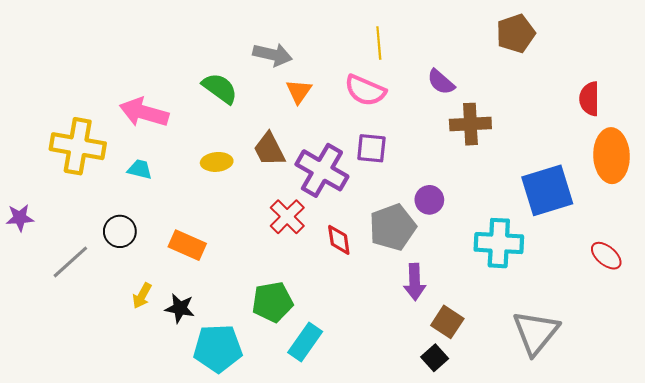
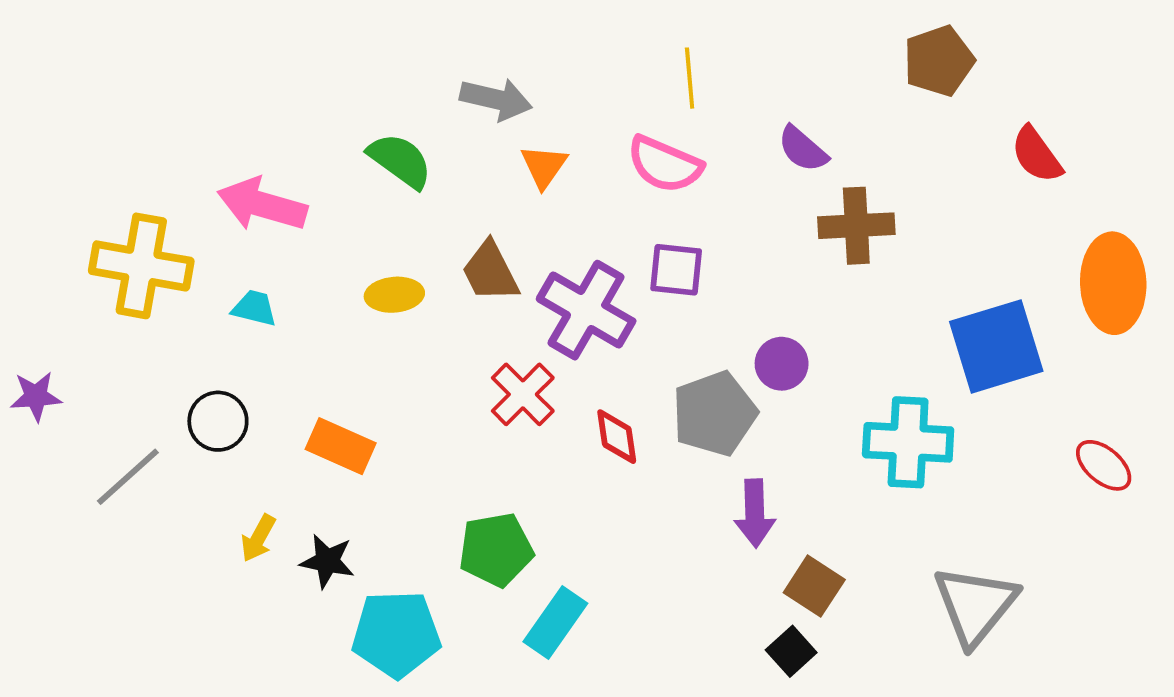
red semicircle: (589, 99) -> (1037, 155), moved, turned -36

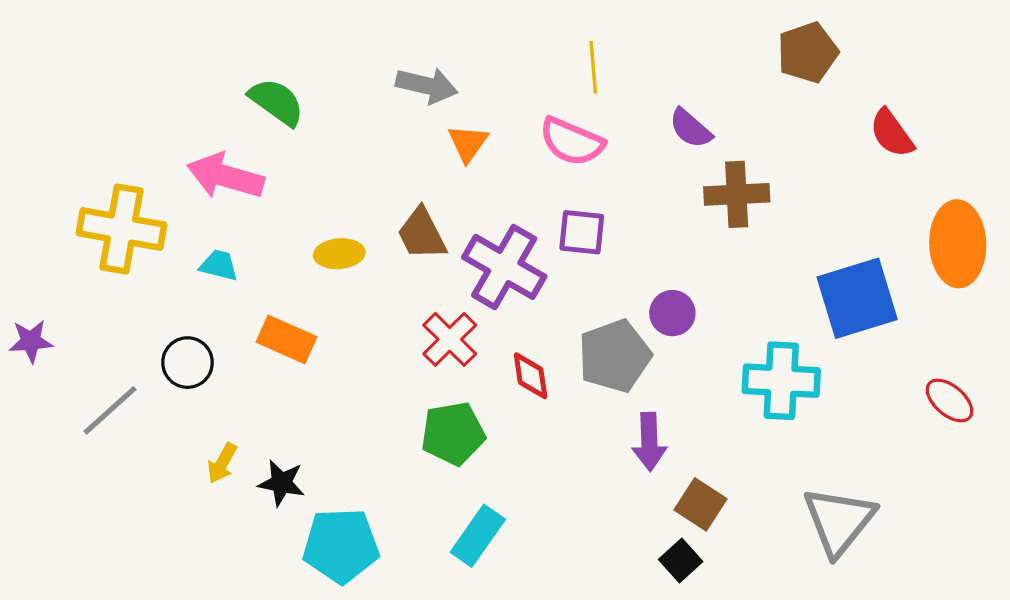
green semicircle: (400, 160) -> (277, 102), moved
orange rectangle: (341, 446) -> (286, 339), moved
green pentagon: (496, 550) -> (453, 433), moved

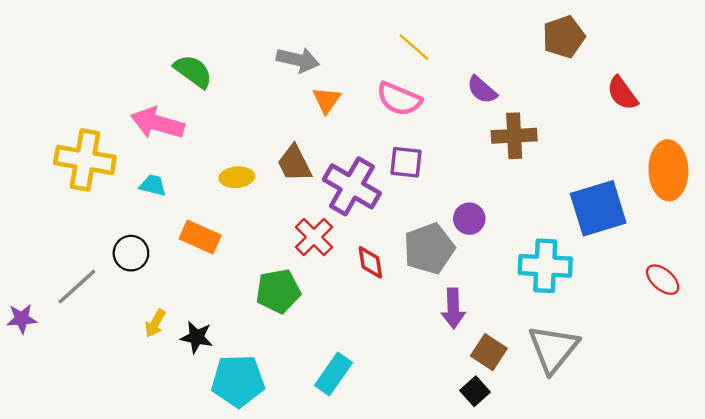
yellow line: (593, 67) -> (414, 47), turned -44
purple star: (31, 341) -> (22, 319), moved
green pentagon: (453, 433) -> (278, 291), moved
gray triangle: (839, 521) -> (553, 349), moved

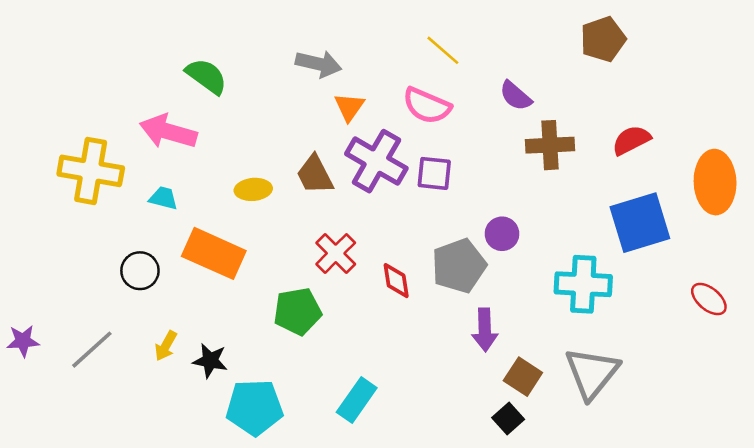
red semicircle: (622, 93) -> (631, 140), moved, turned 99
purple cross: (352, 186) -> (376, 161), moved
orange rectangle: (200, 237) -> (214, 253), size x1.4
gray line: (77, 287) -> (92, 350), moved

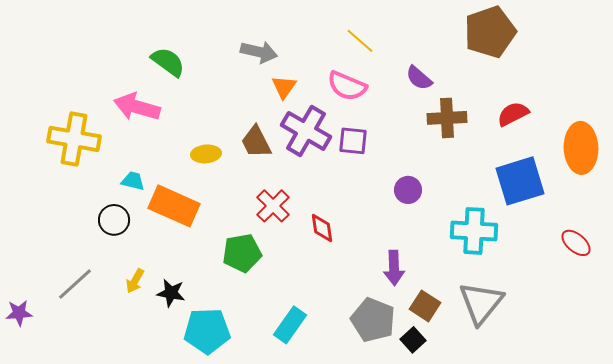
brown pentagon: (603, 39) -> (490, 32), size x1.4
cyan trapezoid: (163, 198) -> (133, 181), moved
gray pentagon: (459, 266) -> (373, 320), moved, turned -30
purple star: (23, 341) -> (19, 313), moved

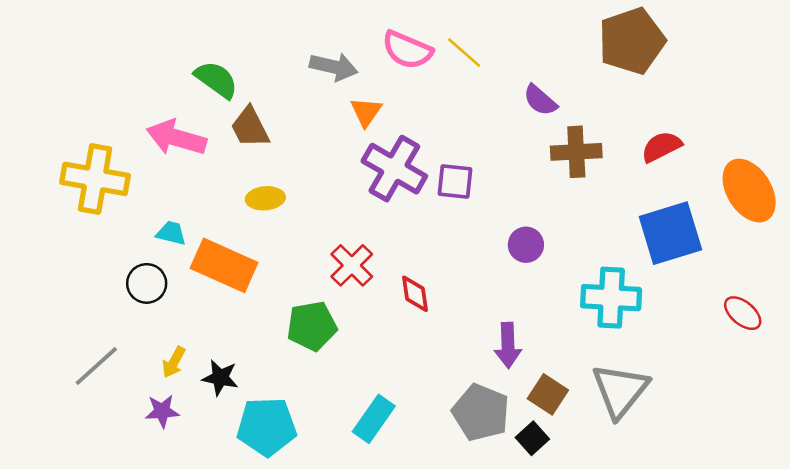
pink semicircle: (347, 86) -> (407, 50), moved
brown trapezoid: (256, 142) -> (250, 127), moved
orange ellipse: (581, 148) -> (749, 191), turned -30
purple star: (19, 313) -> (162, 411), moved

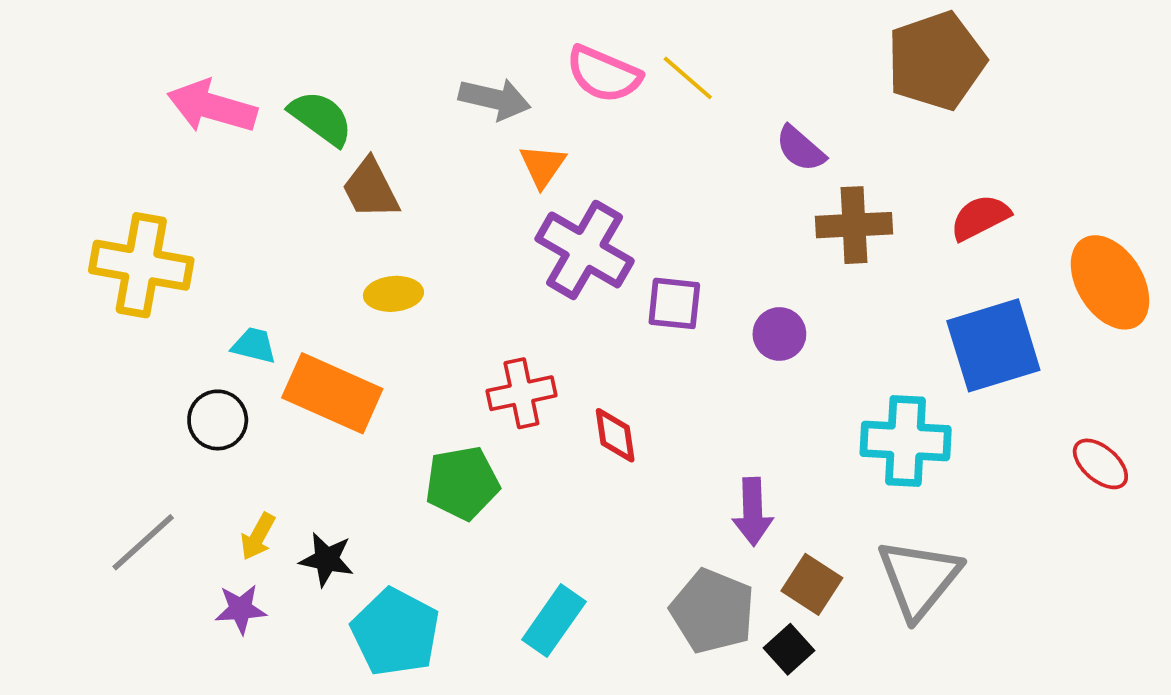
pink arrow: (176, 138) -> (212, 107), moved
purple square: (455, 182) -> (674, 303), moved
purple circle: (526, 245) -> (779, 334), moved
red cross: (352, 265) -> (521, 393), turned 33
cyan pentagon: (267, 427) -> (395, 632), turned 30

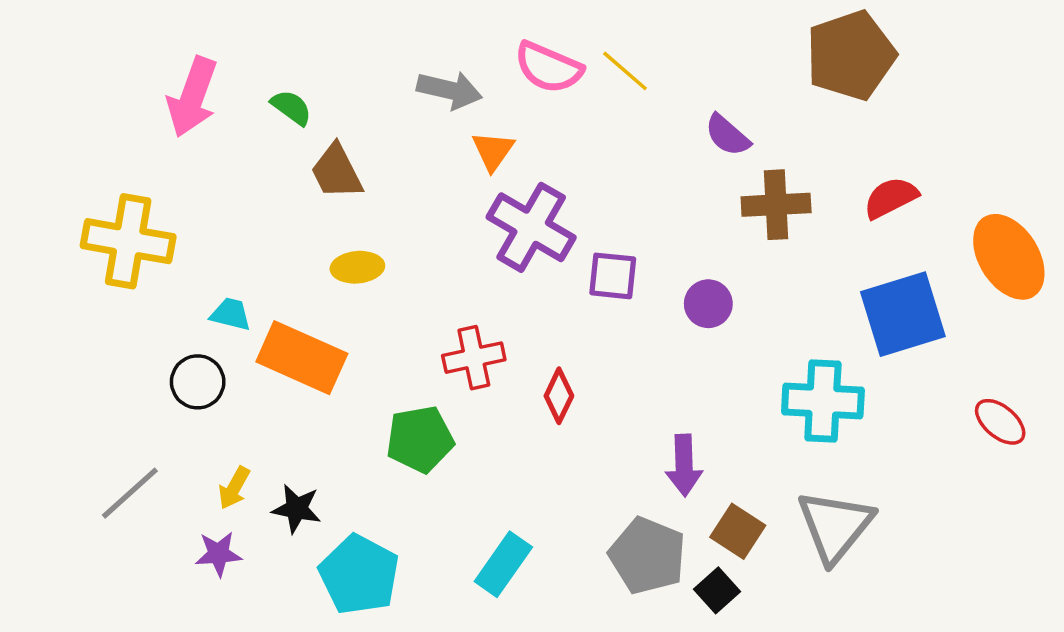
pink arrow: (212, 107) -> (192, 97), turned -86
green semicircle: (321, 118) -> (291, 107), size x0.7
red diamond: (615, 435) -> (559, 396), turned 34

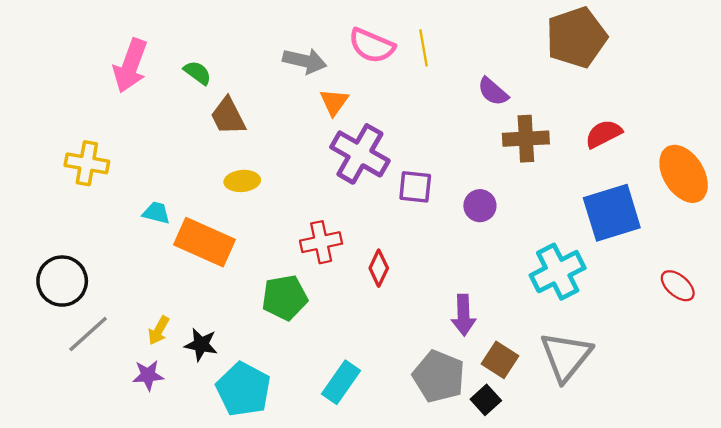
yellow line: (625, 71) -> (423, 48), turned 39
yellow cross: (128, 241) -> (87, 163), size x0.7
black circle: (198, 382) -> (62, 281), moved, size x1.4
cyan cross: (823, 401) -> (558, 272), turned -30

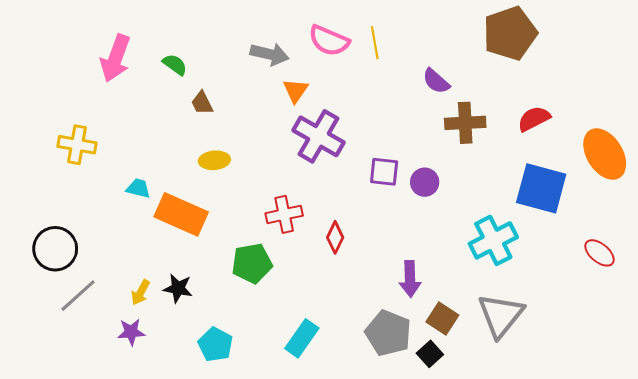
brown trapezoid: (228, 116) -> (202, 103), size x0.7
purple square: (415, 187) -> (384, 172), moved
blue square: (612, 213) -> (541, 188), turned 32
black star: (201, 345) -> (178, 288), moved
cyan pentagon: (243, 389) -> (215, 345), size x0.7

